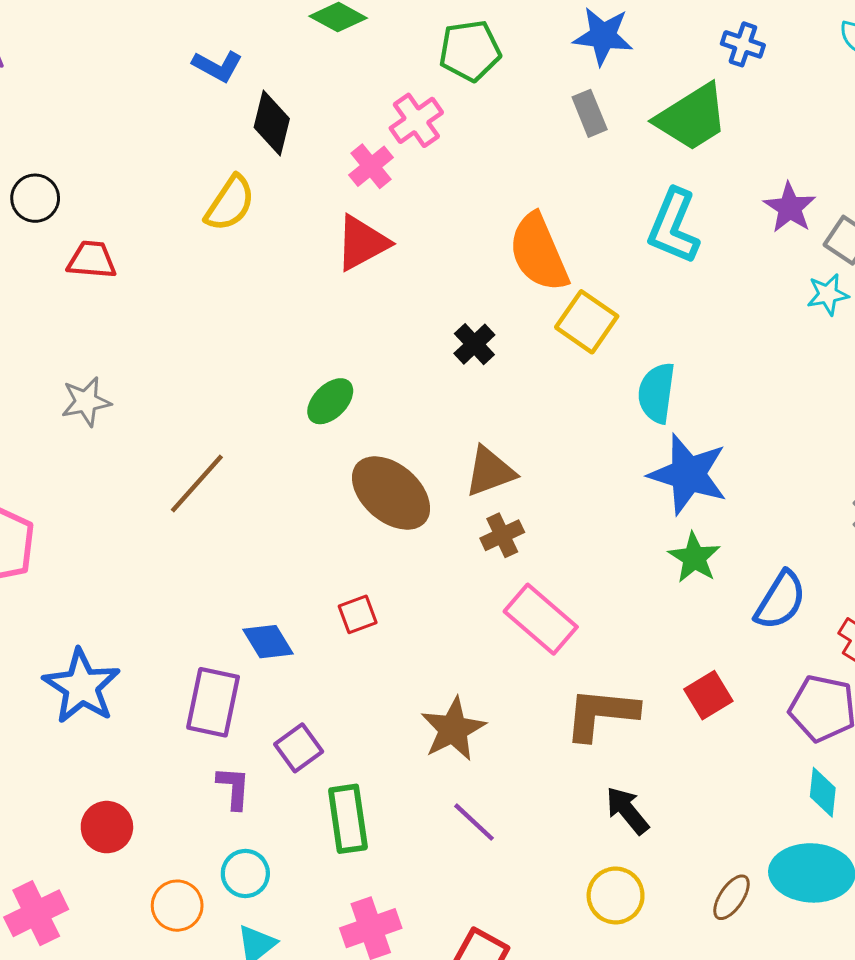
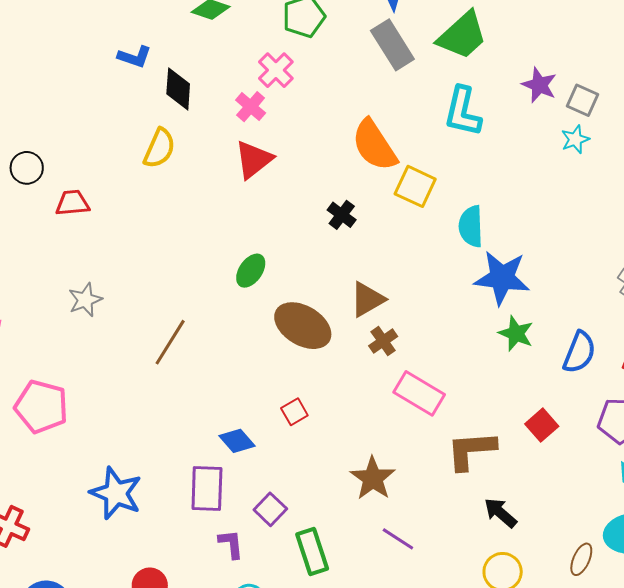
gray rectangle: (590, 113) -> (392, 45), size x1.6

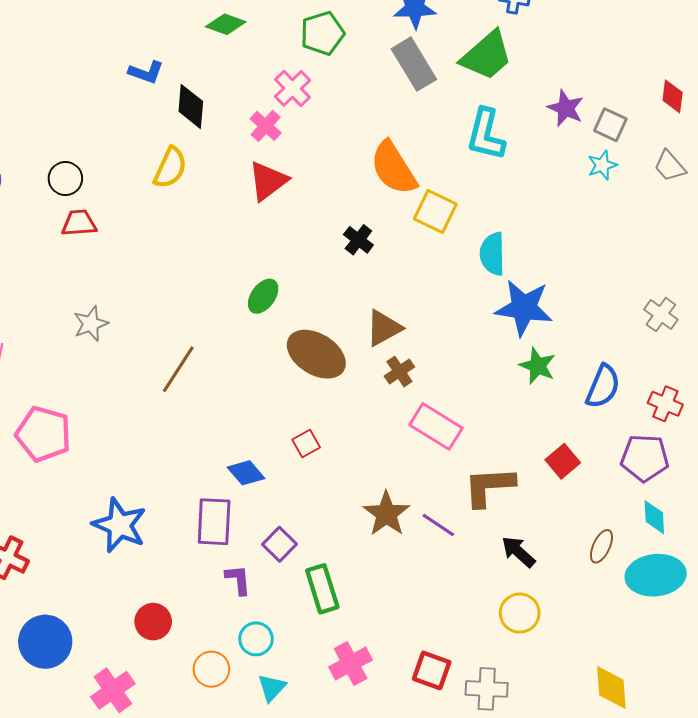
black circle: (27, 168) -> (65, 178), moved
purple line: (398, 539) -> (438, 525), moved
brown ellipse: (581, 559) -> (601, 546), moved

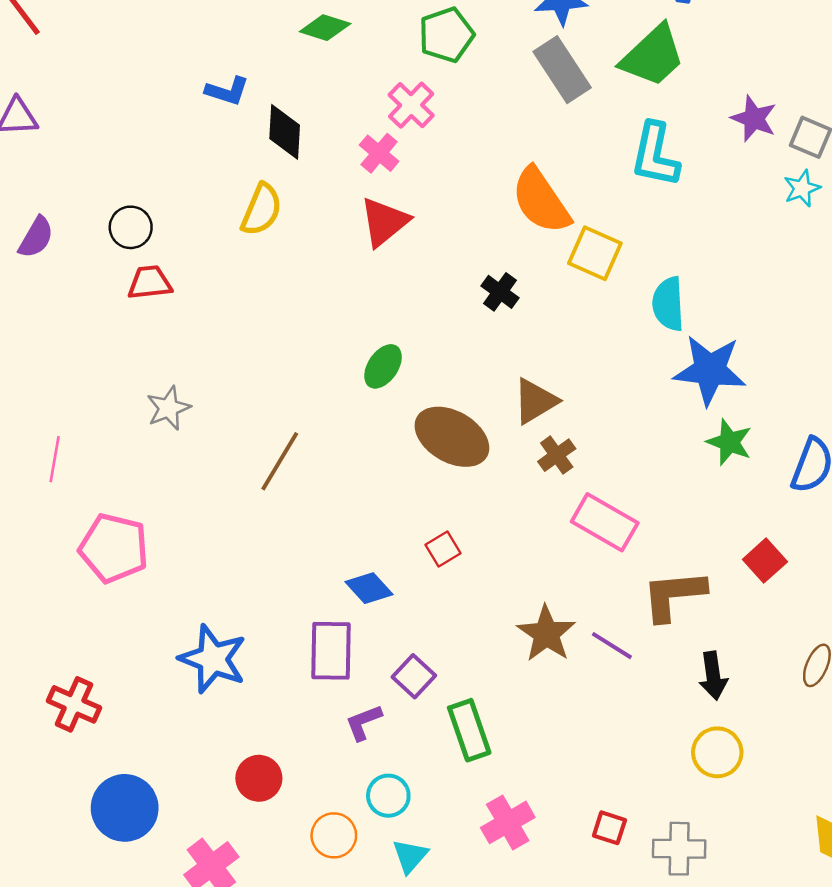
black arrow: (518, 552) -> (713, 676), turned -138
purple L-shape: (238, 580) -> (364, 722), turned -104
red square: (432, 670) -> (609, 828), size x0.7

